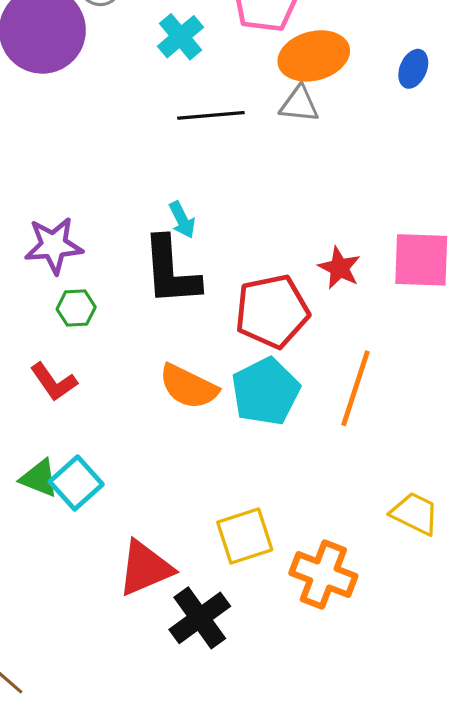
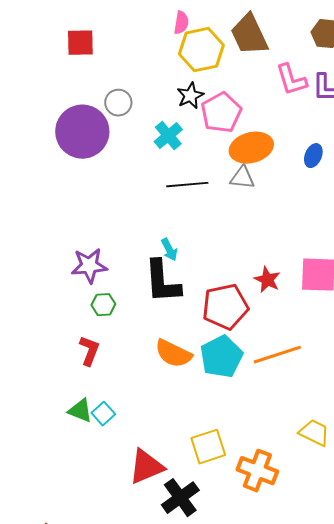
red L-shape: (54, 382) -> (89, 351), turned -124
orange line: (355, 388) -> (277, 355), turned 54
cyan square: (76, 483) -> (103, 414), size x0.7

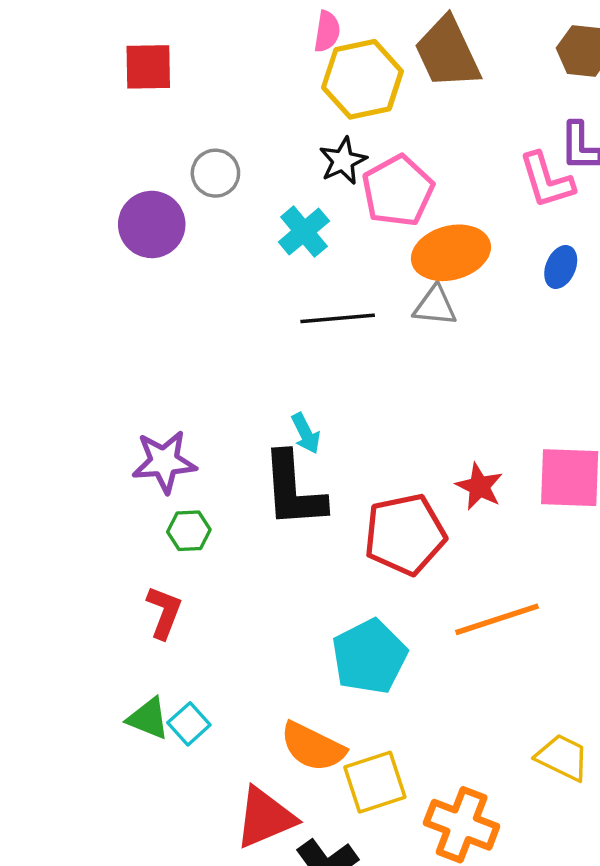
pink L-shape: (291, 80) -> (547, 180), moved
purple circle: (82, 132) -> (152, 224), size x0.7
orange semicircle: (173, 354) -> (313, 747), moved
cyan pentagon: (221, 357) -> (369, 657), moved

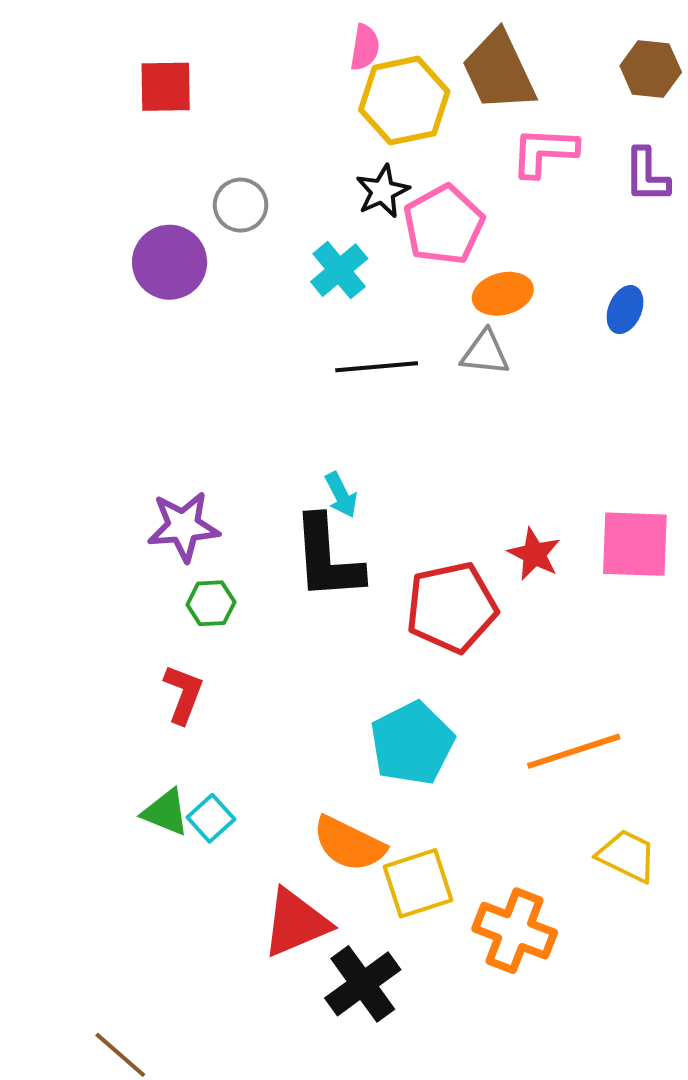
pink L-shape: (547, 180) -> (544, 152), moved, turned 110
orange ellipse: (451, 253) -> (503, 294), size x0.7
orange line: (497, 619) -> (574, 751), moved

